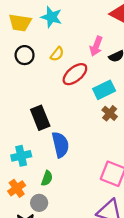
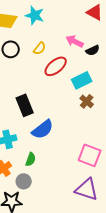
pink arrow: (96, 46) -> (75, 41), turned 96
blue semicircle: (60, 145) -> (43, 129), turned 65

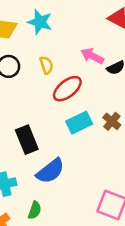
yellow semicircle: (40, 48) -> (46, 65), turned -56
cyan rectangle: (82, 80) -> (79, 123), moved
brown cross: (87, 101) -> (112, 121), moved

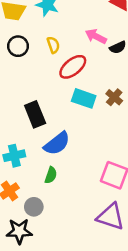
cyan rectangle: (79, 123) -> (84, 98), turned 45
green semicircle: (35, 210) -> (51, 175), moved

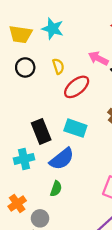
cyan rectangle: (84, 98) -> (75, 128), moved
cyan cross: (14, 156) -> (24, 159), moved

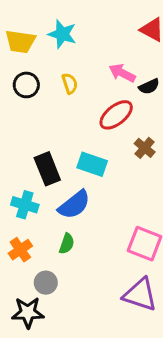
red ellipse: (77, 87) -> (116, 115), moved
cyan cross: (24, 159) -> (25, 205), turned 30
orange cross: (17, 204) -> (20, 250), moved

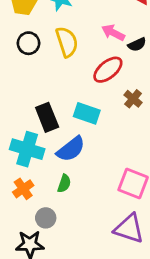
yellow semicircle: (70, 83) -> (67, 42), size x1.6
cyan cross: (25, 205) -> (27, 149), size x1.4

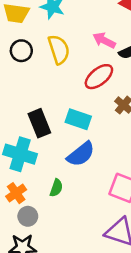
blue semicircle: (71, 149) -> (81, 154), moved
gray circle: (46, 218) -> (28, 216), moved

